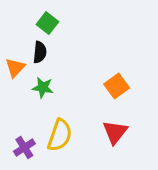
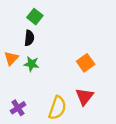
orange triangle: (15, 68) -> (11, 58), moved
yellow semicircle: (60, 135) -> (57, 108), moved

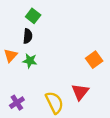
orange square: (86, 63) -> (94, 60), moved
yellow semicircle: (57, 108) -> (54, 103), turned -45

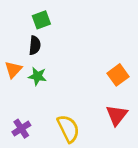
green square: (33, 16) -> (41, 20), turned 32
red triangle: (80, 92) -> (117, 115), moved

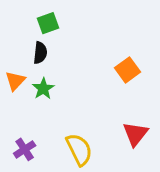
orange square: (118, 75) -> (128, 70), moved
green star: (37, 76) -> (43, 89), turned 30

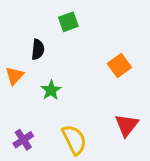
green square: (48, 23) -> (68, 22), moved
green star: (43, 89) -> (51, 90), moved

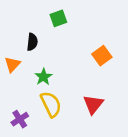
red triangle: (127, 125) -> (93, 104), moved
yellow semicircle: (74, 140) -> (51, 104), moved

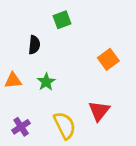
orange triangle: (12, 64) -> (13, 81), moved, turned 42
yellow semicircle: (51, 104) -> (65, 125), moved

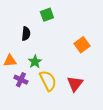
yellow semicircle: (65, 125) -> (48, 81), moved
purple cross: (21, 127) -> (21, 80), moved, turned -32

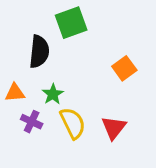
green square: (47, 15) -> (71, 23), size x1.5
black semicircle: (26, 34) -> (39, 52), size x1.5

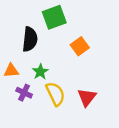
orange square: (124, 68) -> (80, 46), moved

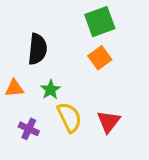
green square: (54, 17) -> (100, 22), moved
purple cross: (24, 93) -> (29, 129), moved

